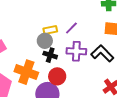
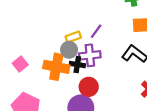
purple cross: (76, 51) -> (90, 55), moved
orange cross: (26, 72) -> (56, 67), moved

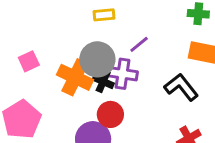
yellow rectangle: (73, 37) -> (104, 15), moved
gray circle: (69, 50) -> (97, 59), size x1.5

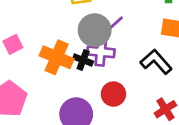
gray circle: (97, 59) -> (95, 30), moved
red circle: (110, 114) -> (113, 94), moved

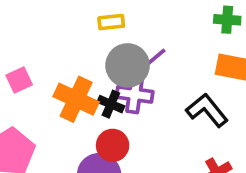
red circle: (113, 94) -> (113, 145), moved

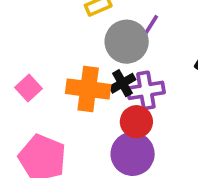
purple cross: (135, 94) -> (146, 90), moved
black cross: (111, 104) -> (122, 83), turned -35

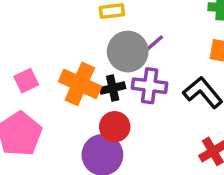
pink square: (29, 88) -> (26, 81), moved
purple cross: (146, 90) -> (150, 86), moved

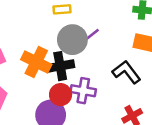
purple cross: (150, 86) -> (83, 91), moved
black cross: (113, 88) -> (60, 66), size x1.5

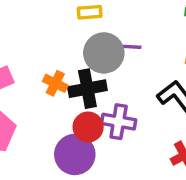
purple line: (91, 35) -> (129, 47), turned 42
orange cross: (36, 62) -> (55, 83), size x0.6

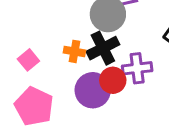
purple circle: (75, 154) -> (93, 90), moved

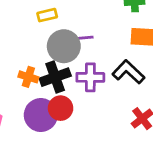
purple cross: (137, 68) -> (90, 77), moved

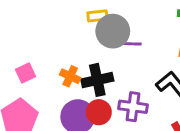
gray circle: (64, 46) -> (113, 31), moved
purple cross: (90, 77) -> (133, 107), moved

